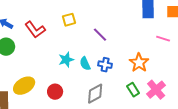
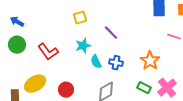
red L-shape: (35, 30) -> (48, 52), moved
cyan star: (66, 60) -> (83, 46), moved
green rectangle: (133, 90) -> (144, 88), turned -32

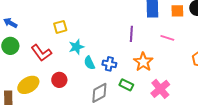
yellow square: (80, 18) -> (60, 27), moved
purple line: (111, 33) -> (131, 34), moved, turned 49
green rectangle: (144, 88) -> (126, 85), moved
red circle: (66, 90) -> (59, 80), moved

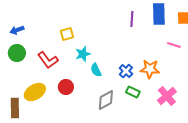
blue arrow: (10, 23) -> (17, 30), turned -48
purple line: (131, 34) -> (132, 19), moved
orange star: (143, 62) -> (150, 69), turned -30
blue cross: (109, 64) -> (126, 71), moved, turned 32

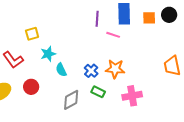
pink line: (174, 45) -> (113, 35), moved
pink cross: (167, 96) -> (132, 96), turned 30

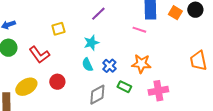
orange square: (149, 18) -> (175, 13), turned 32
purple line: (97, 19) -> (98, 14), moved, turned 42
cyan star: (48, 54) -> (91, 43), moved
blue cross: (91, 71) -> (109, 66), moved

